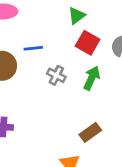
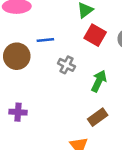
green arrow: (92, 78) -> (99, 81), moved

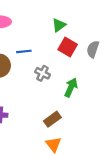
brown rectangle: (98, 117) -> (52, 119), moved

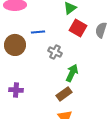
green arrow: (71, 87) -> (72, 73), moved

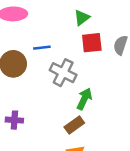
red square: (78, 28) -> (92, 43), turned -36
gray cross: (55, 52) -> (63, 73), size x1.5

